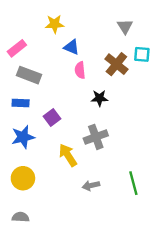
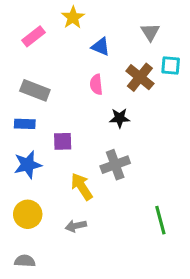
yellow star: (55, 24) -> (73, 17), moved, turned -30
blue triangle: (72, 47) -> (101, 47), moved
pink rectangle: (17, 48) -> (34, 36), moved
purple square: (52, 118) -> (63, 141), turned 35
gray arrow: (91, 186) -> (76, 226), moved

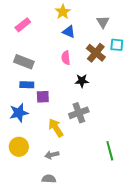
yellow star: (73, 17) -> (63, 12), moved
blue rectangle: (25, 124) -> (27, 85), moved
gray semicircle: (25, 261) -> (49, 179), moved

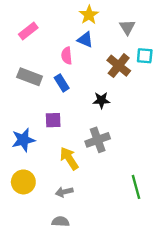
yellow star: (63, 12) -> (89, 15), moved
pink semicircle: (66, 58) -> (67, 56), moved
blue rectangle: (27, 85) -> (62, 83), moved, turned 56

